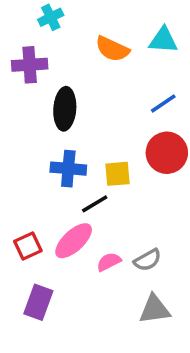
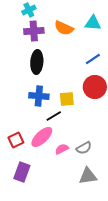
purple cross: (30, 65) -> (34, 31), moved

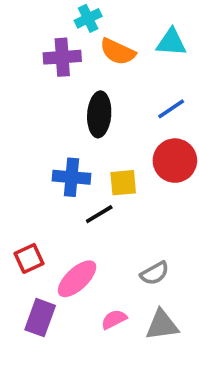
cyan cross: (29, 10) -> (88, 18), moved
black ellipse: (37, 62) -> (99, 114), moved
pink ellipse: (42, 137) -> (77, 279), moved
pink semicircle: (62, 149) -> (114, 319), moved

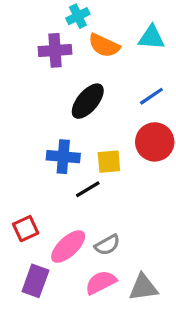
black ellipse: (99, 114) -> (88, 101), turned 36
gray semicircle: (155, 273) -> (107, 245), moved
pink semicircle: (114, 319) -> (101, 282), size x1.4

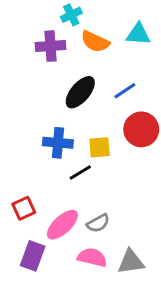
blue line: (151, 96) -> (125, 91), moved
pink semicircle: (101, 282) -> (92, 257), turned 40

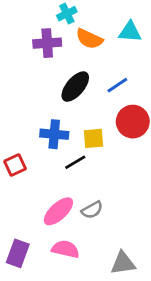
red square: (24, 208) -> (15, 165), moved
purple rectangle: (33, 256) -> (18, 253), moved
pink semicircle: (92, 257) -> (65, 249), moved
gray triangle: (131, 262) -> (123, 263), moved

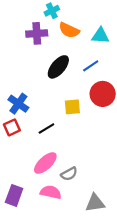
cyan triangle: (130, 32) -> (100, 36), moved
blue cross: (54, 134) -> (18, 104), moved, turned 30
black line: (75, 162) -> (46, 128), moved
gray semicircle: (92, 210) -> (69, 174), moved

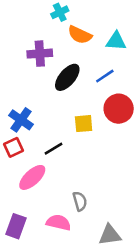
purple cross: (37, 33) -> (40, 54), moved
pink ellipse: (45, 163) -> (32, 177), moved
gray semicircle: (69, 174) -> (80, 201), turned -77

